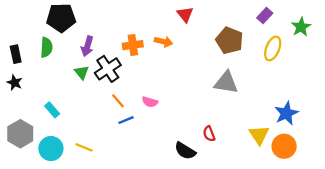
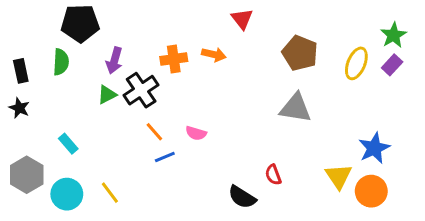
purple rectangle: (265, 15) -> (392, 65), moved
green triangle: (82, 72) -> (107, 95), turned 42
yellow line: (84, 147) -> (110, 193), turned 30

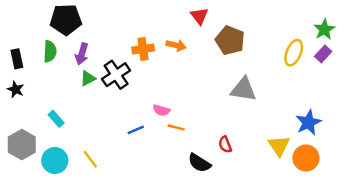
brown pentagon: (300, 53) -> (230, 40), moved
purple arrow: (114, 60) -> (82, 54), moved
orange line: (154, 132) -> (176, 127), moved, turned -35

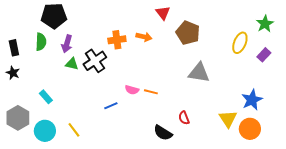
purple rectangle: (323, 54) -> (264, 55), moved
green triangle: (88, 78) -> (72, 64), turned 40
orange line: (176, 127) -> (151, 92), moved

